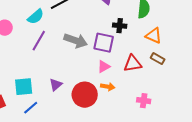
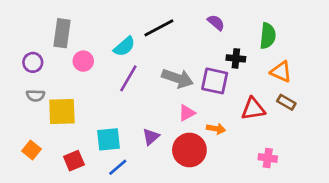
pink triangle: (104, 67) -> (187, 113), moved
orange arrow: (108, 87) -> (216, 129), moved

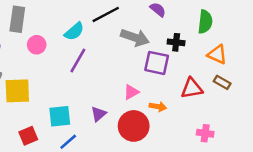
gray arrow: (177, 78) -> (135, 37), moved

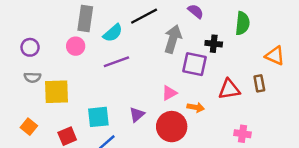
gray rectangle: (17, 19) -> (85, 19), moved
gray arrow: (135, 37) -> (173, 39), turned -92
orange triangle: (217, 54) -> (275, 56), moved
purple line: (78, 61) -> (116, 62), turned 40
brown rectangle: (222, 82) -> (259, 83), turned 49

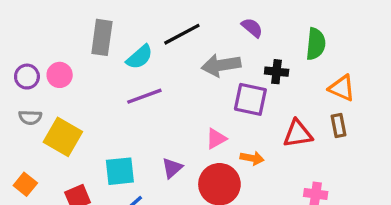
gray arrow: (173, 39) -> (221, 65), turned -116
pink circle: (76, 46) -> (60, 75), moved
orange triangle: (275, 56) -> (342, 88), moved
yellow square: (56, 92) -> (63, 137), turned 32

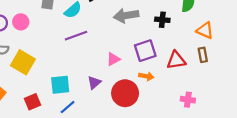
purple square: (250, 99) -> (145, 51), moved, turned -30
pink triangle: (216, 139) -> (113, 59), moved

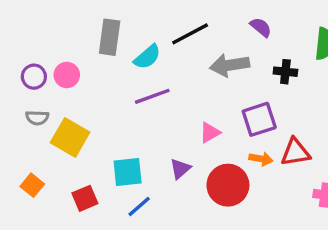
red triangle: (176, 60) -> (295, 152), moved

